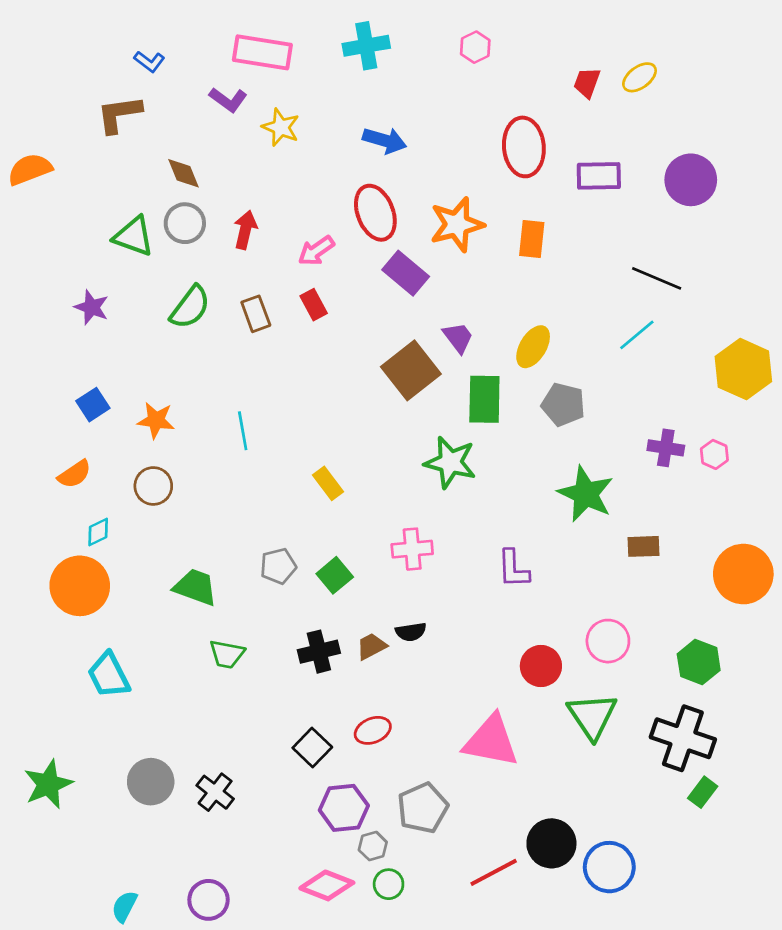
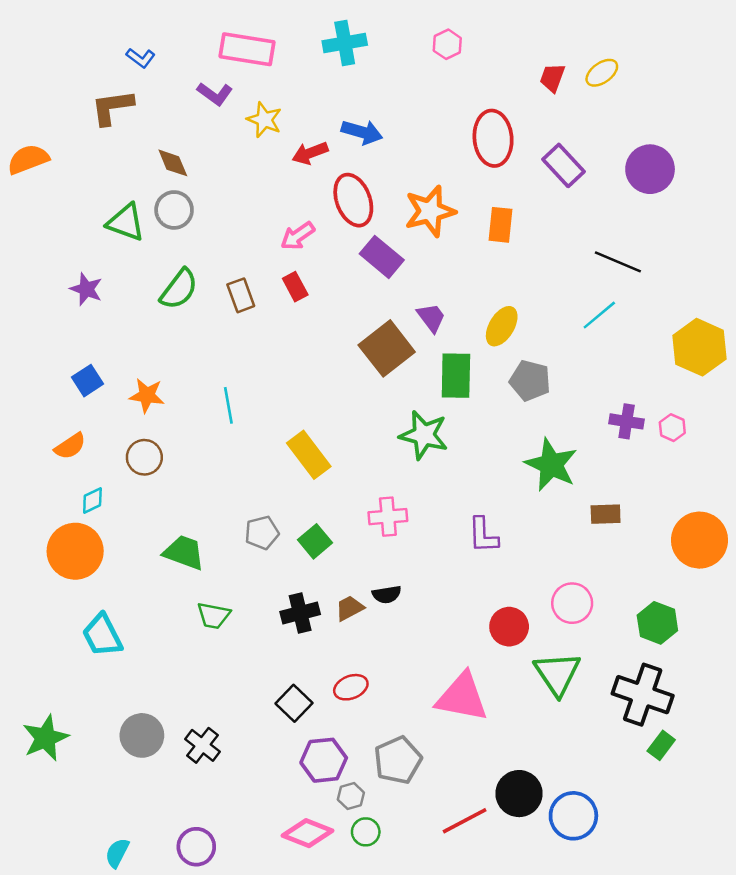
purple rectangle: (599, 176) -> (563, 165), turned 48
red arrow: (245, 230) -> (310, 153), moved, turned -124
yellow rectangle: (328, 483) -> (309, 455), size x1.5

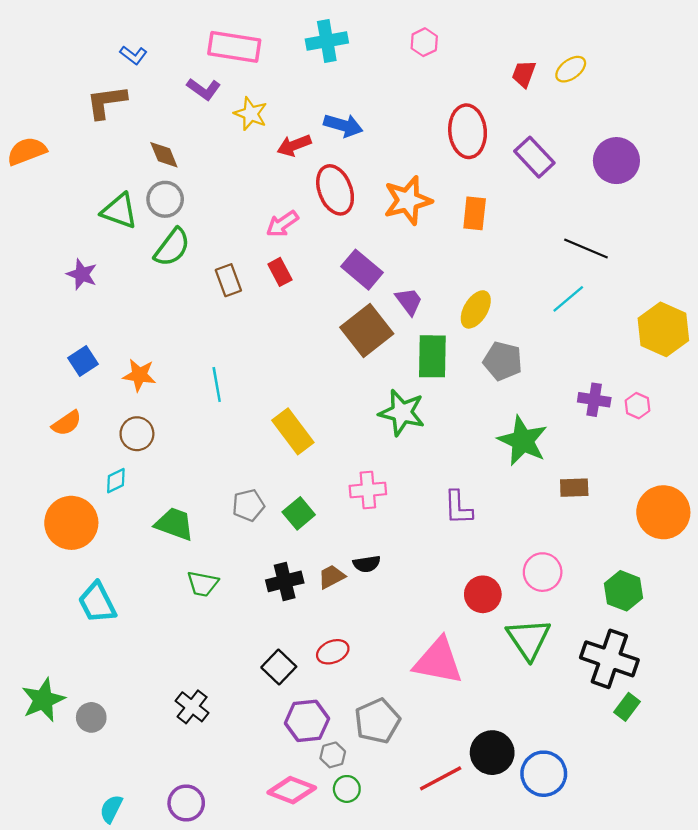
purple rectangle: (382, 257) -> (362, 270), moved
green semicircle: (179, 289) -> (172, 247), moved
cyan diamond: (92, 501) -> (116, 481), moved
gray circle: (142, 735) -> (91, 717), moved, size x0.7

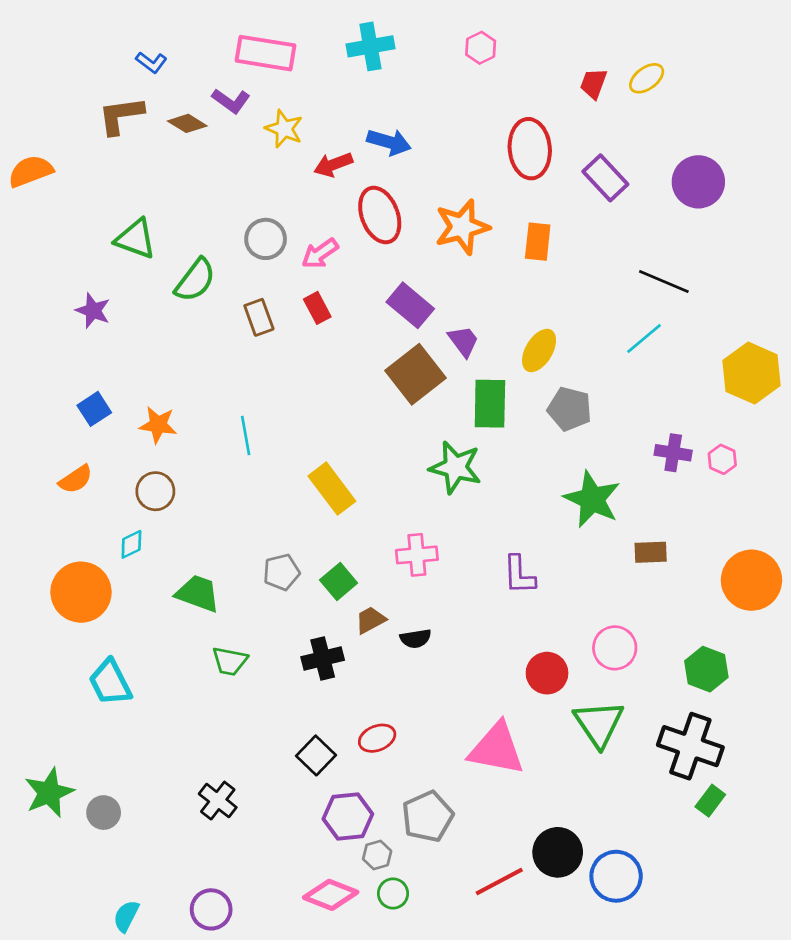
brown diamond: (164, 155) -> (187, 123), moved, turned -36
gray circle: (165, 199) -> (266, 239), moved
brown trapezoid: (332, 577) -> (370, 620), moved

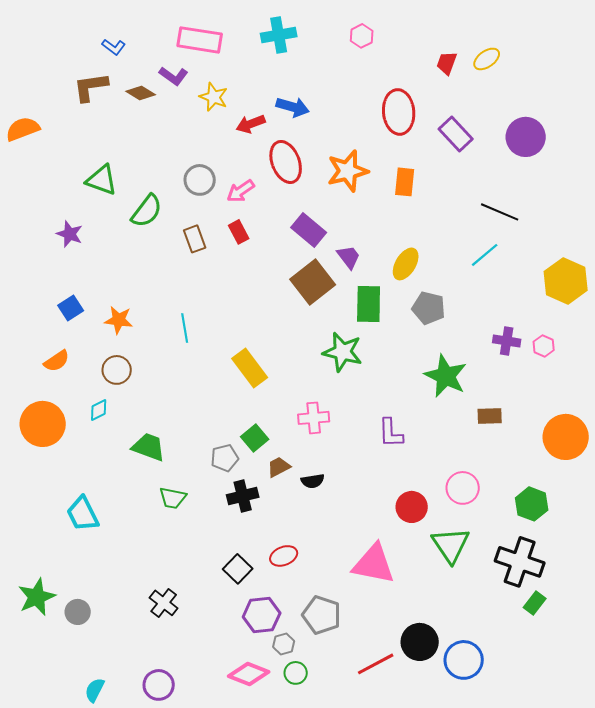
gray pentagon: (281, 572) -> (225, 458), moved
orange circle: (81, 592) -> (43, 424), moved
gray pentagon: (428, 816) -> (322, 615), turned -30

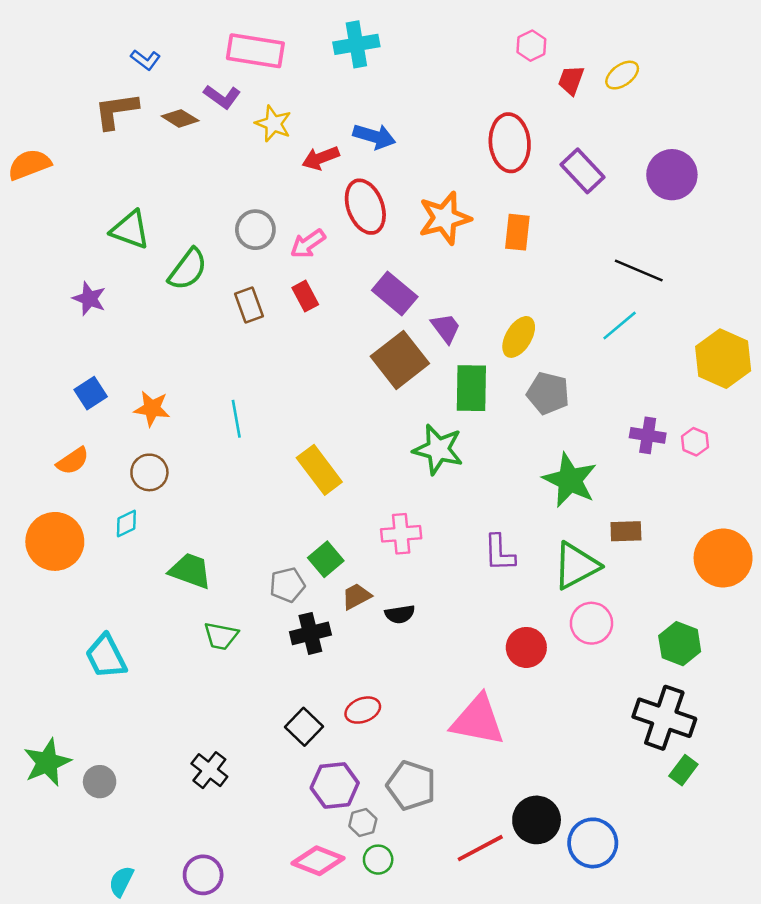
pink hexagon: (362, 36) -> (531, 46), moved
green triangle: (451, 545) -> (576, 566), moved, turned 36

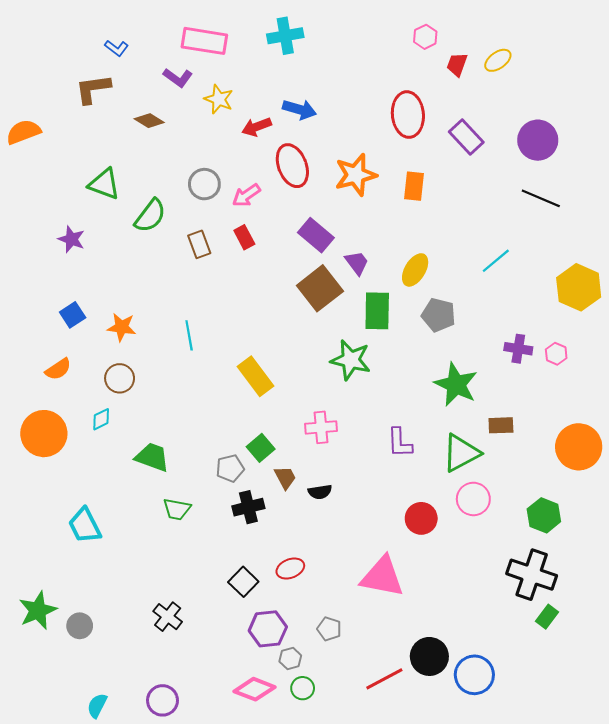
brown diamond: (180, 118) -> (149, 121), moved
black line: (639, 271) -> (541, 198), moved
brown trapezoid: (356, 596) -> (285, 478), turned 90
gray pentagon: (411, 785) -> (329, 629), size x0.6

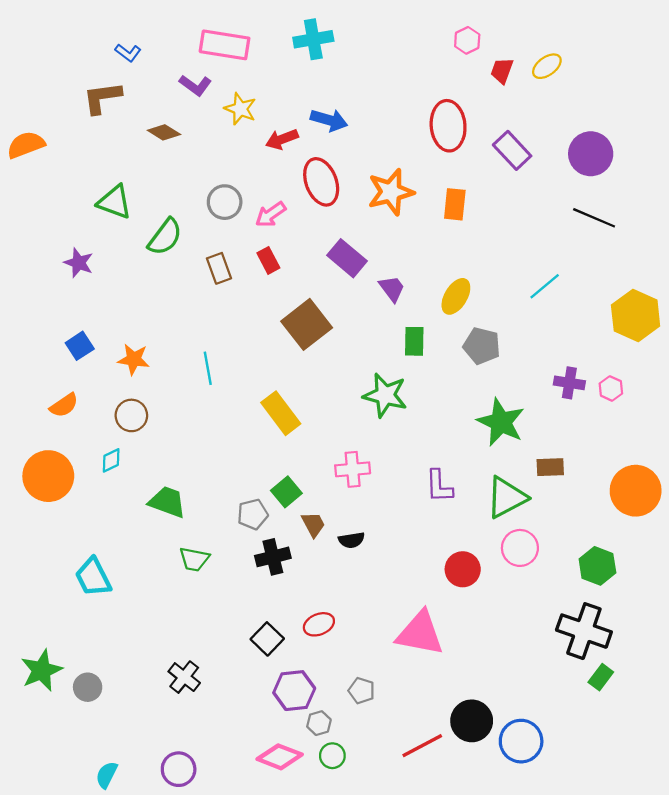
brown square: (320, 288) -> (307, 324), moved
green rectangle: (377, 311) -> (414, 341), size x0.7

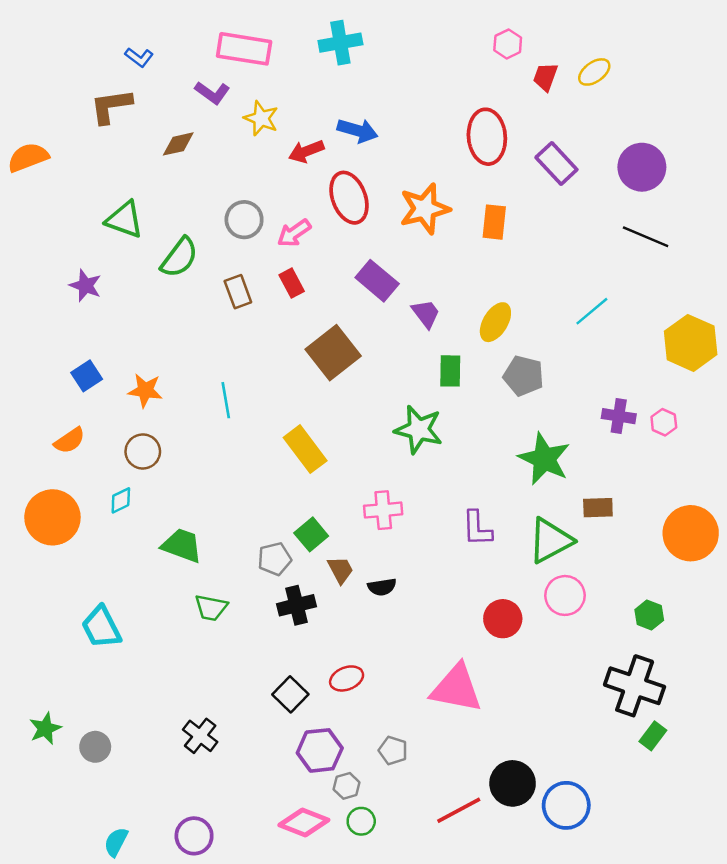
brown diamond: (164, 132) -> (178, 144), turned -44
green hexagon: (597, 566) -> (649, 615), size x0.7
green star: (42, 670) -> (45, 728), size x0.7

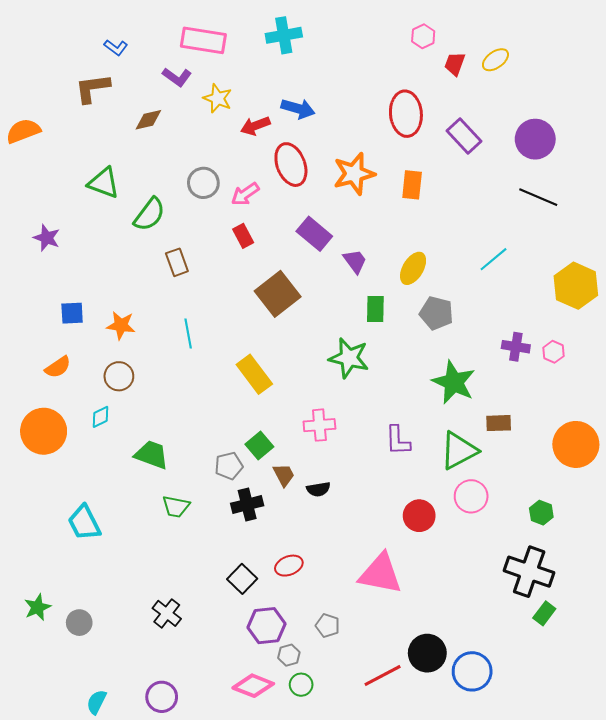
purple star: (85, 286) -> (47, 238), moved
brown rectangle: (238, 292) -> (177, 262), moved
blue square: (87, 376) -> (72, 313), turned 30

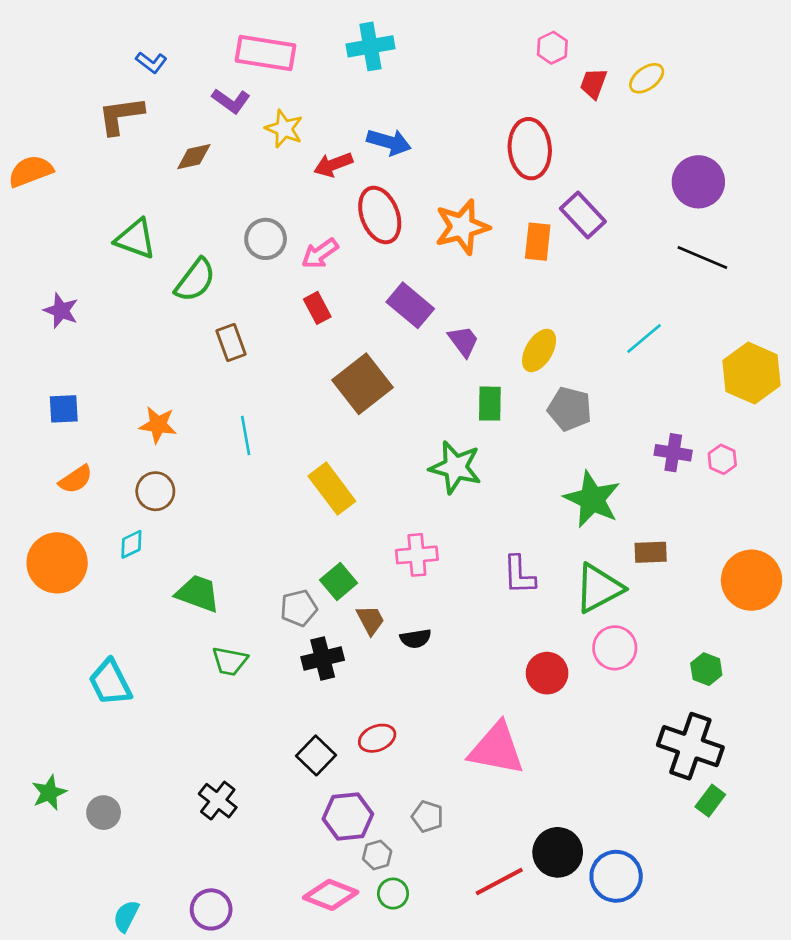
purple rectangle: (464, 136) -> (583, 215), moved
blue square: (72, 313) -> (64, 409), moved

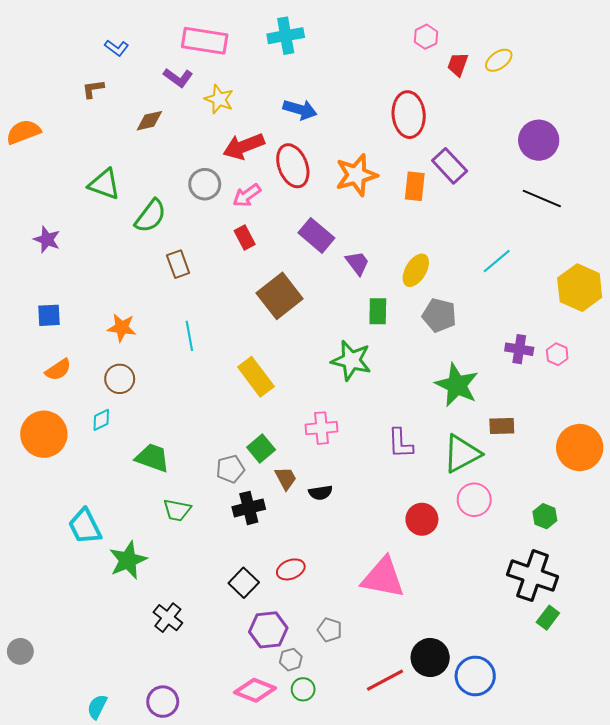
brown L-shape: (121, 115) -> (93, 89), size x0.6
red arrow: (333, 165) -> (244, 146), moved, size x1.4
green star: (49, 793) -> (128, 560), moved, size x1.4
gray circle: (104, 813) -> (20, 651), moved

